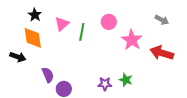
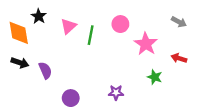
orange diamond: (33, 38) -> (19, 33), moved
red arrow: (162, 53) -> (179, 58), size x0.6
purple semicircle: (48, 75) -> (45, 70), moved
green star: (126, 80) -> (155, 77), moved

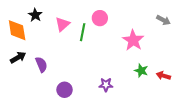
pink circle: (120, 24) -> (100, 18), moved
red arrow: (179, 58) -> (163, 76), moved
black arrow: (20, 63) -> (18, 57), turned -49

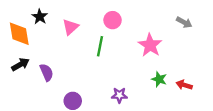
green line: (83, 32) -> (100, 46), moved

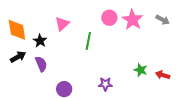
black star: (40, 17) -> (40, 41), moved
pink circle: (113, 20) -> (109, 18), moved
pink star: (150, 45) -> (132, 20), moved

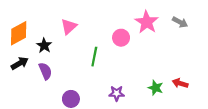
pink circle: (109, 18) -> (121, 38), moved
orange diamond: (17, 30) -> (19, 33), turned 70
green line: (88, 41) -> (94, 57), moved
green star: (141, 70) -> (156, 88), moved

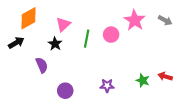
orange diamond: (19, 33) -> (28, 18), moved
black star: (44, 45) -> (55, 44), moved
green line: (94, 57) -> (87, 39), moved
black arrow: (20, 63) -> (16, 43), moved

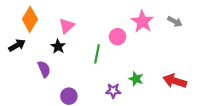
orange diamond: (28, 18) -> (30, 19), turned -30
green line: (87, 39) -> (97, 54), moved
red arrow: (165, 76) -> (175, 81), size x1.5
green star: (143, 80) -> (136, 79), moved

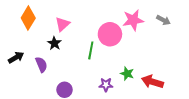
pink star: (142, 22) -> (133, 20), turned 30
pink circle: (118, 37) -> (110, 34), size x1.5
black arrow: (17, 45) -> (16, 57), moved
red arrow: (175, 81) -> (152, 82), moved

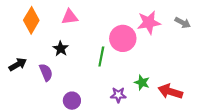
pink triangle: (62, 24) -> (70, 17), moved, turned 35

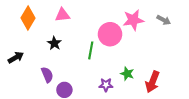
purple semicircle: (46, 72) -> (47, 75), moved
red arrow: (170, 92) -> (153, 82), turned -85

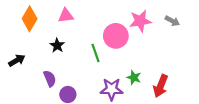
green line: (91, 50) -> (96, 53), turned -30
purple star: (106, 85) -> (112, 89), size x1.5

